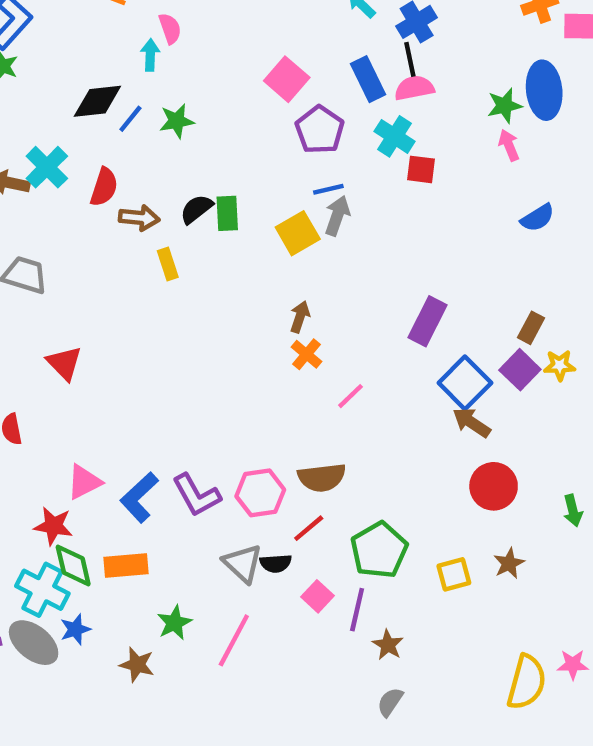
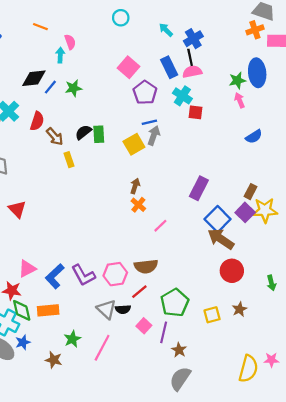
brown arrow: (139, 218) -> (55, 137), turned 42
yellow star: (560, 365) -> (265, 210), size x1.6
brown arrow: (472, 422) -> (221, 239), size x1.4
gray semicircle: (390, 702) -> (180, 379), size x1.6

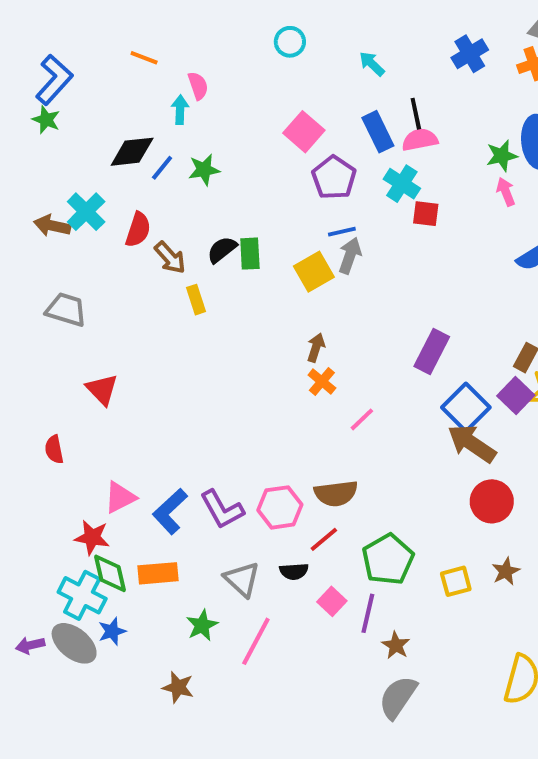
blue cross: (193, 39) -> (470, 54), moved
gray triangle: (106, 309) -> (242, 579), moved
brown star: (54, 360) -> (178, 687), moved

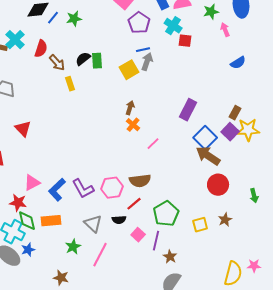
green star: (502, 156) -> (211, 12), moved

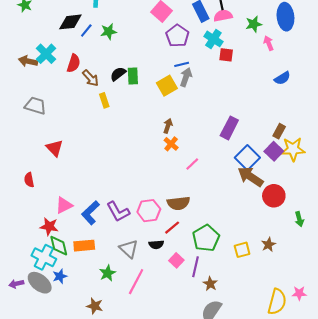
red circle: (218, 185) -> (274, 196), moved

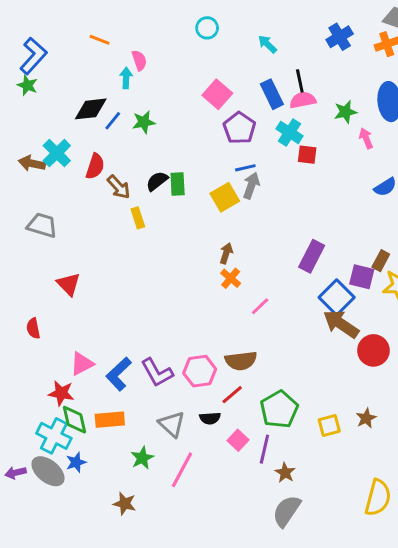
purple square: (274, 151) -> (362, 277), moved, turned -30

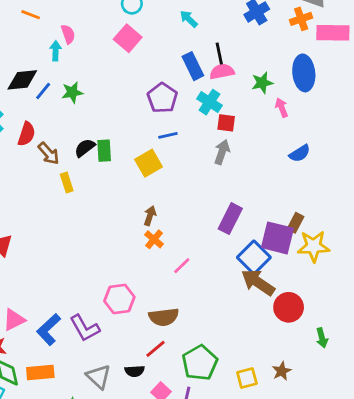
pink square: (217, 94) -> (128, 38), moved
gray arrow: (251, 185) -> (222, 152), moved
purple square: (362, 277) -> (277, 238), size x1.4
pink hexagon: (200, 371) -> (119, 299), moved

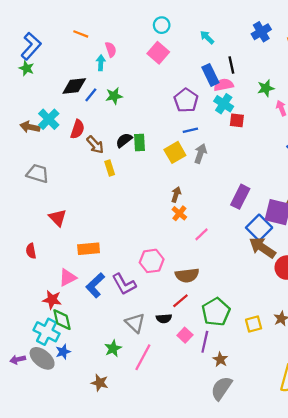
pink semicircle: (222, 72) -> (224, 85), moved
gray arrow: (222, 152) -> (200, 154), moved
orange rectangle: (40, 372) -> (89, 249), moved

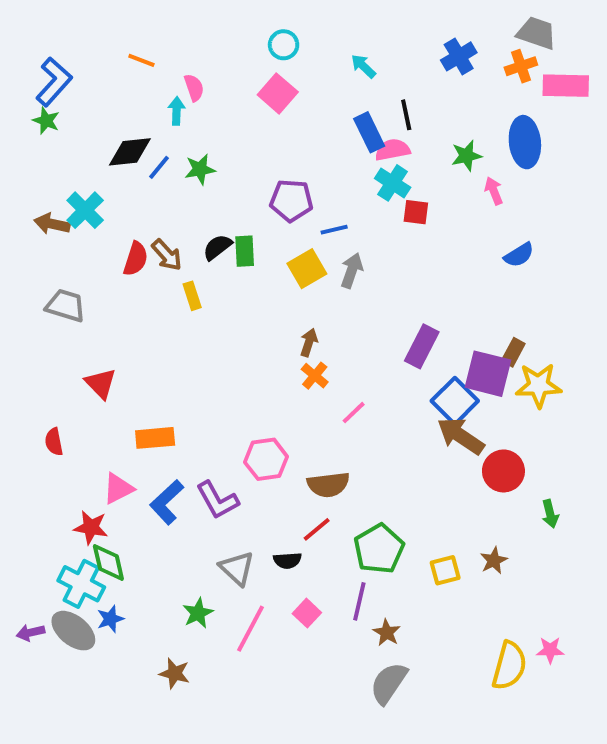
purple pentagon: (186, 100) -> (291, 200), moved, turned -30
red semicircle: (78, 129) -> (136, 259), moved
pink square: (185, 335) -> (307, 613), moved

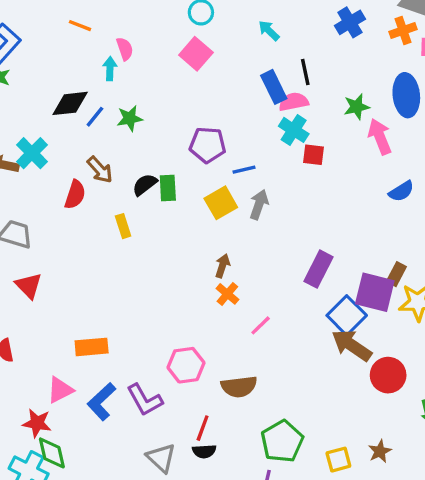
pink arrow: (494, 191) -> (380, 137), size x1.5
brown arrow: (167, 255) -> (100, 170), moved
red triangle: (101, 383) -> (29, 286), moved
red line: (317, 529) -> (203, 428), moved, turned -30

